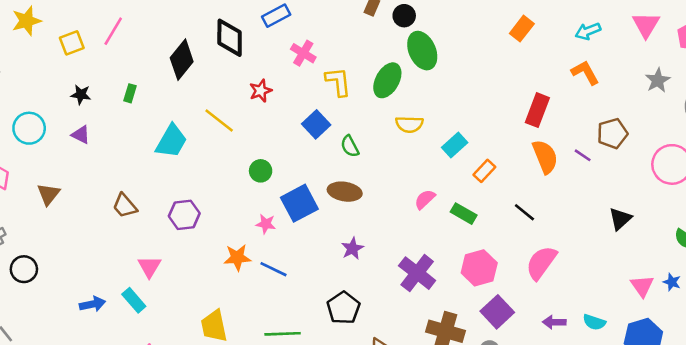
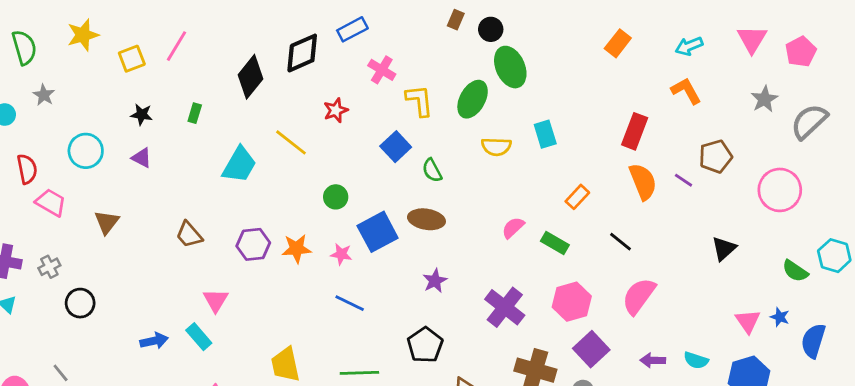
black diamond: (230, 38) -> (302, 53), turned 66
cyan rectangle: (455, 145) -> (545, 134), moved, turned -65
orange star: (237, 258) -> (297, 249), moved

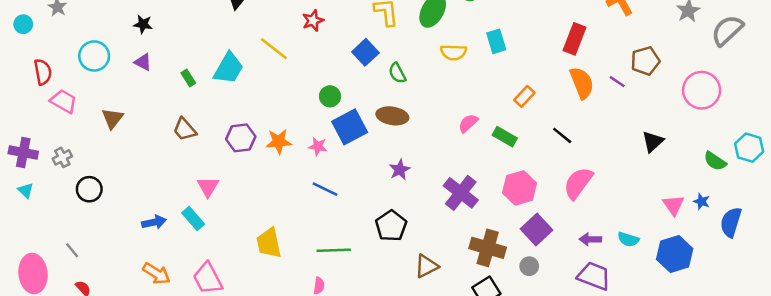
green rectangle: (195, 113) -> (188, 78), moved, turned -49
green circle: (336, 197) -> (330, 96), moved

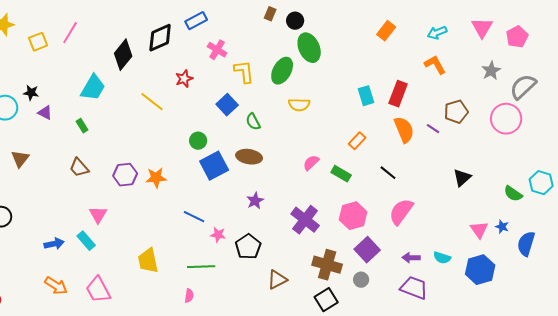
black star: (143, 24) -> (31, 93), moved
cyan rectangle: (496, 41) -> (366, 96), moved
cyan trapezoid: (229, 68) -> (93, 88), moved
pink circle: (702, 90) -> (506, 119), moved
pink star: (318, 146) -> (218, 235), moved

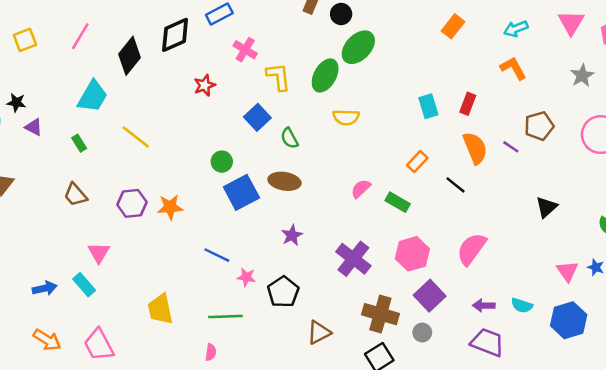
pink line: (70, 33) -> (80, 36), moved
green ellipse: (309, 48) -> (358, 47), turned 68
red rectangle: (398, 94) -> (468, 104), size x0.7
yellow line: (152, 102) -> (136, 137), moved
black line: (388, 173) -> (455, 185), moved

